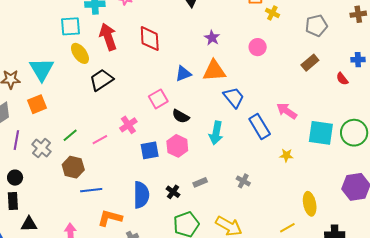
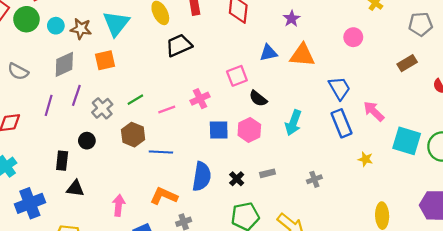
purple star: (212, 38) -> (292, 19), moved
blue trapezoid: (234, 97) -> (339, 88), moved
black circle: (15, 178) -> (87, 141), moved
gray cross: (243, 181) -> (314, 179), turned 32
blue line: (91, 190) -> (161, 152), moved

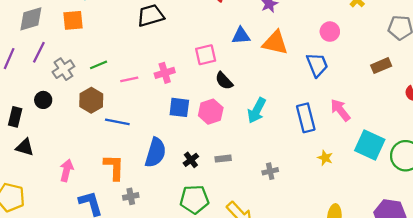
blue trapezoid: (339, 88) -> (317, 65), moved
orange L-shape: (164, 196) -> (114, 167), turned 60

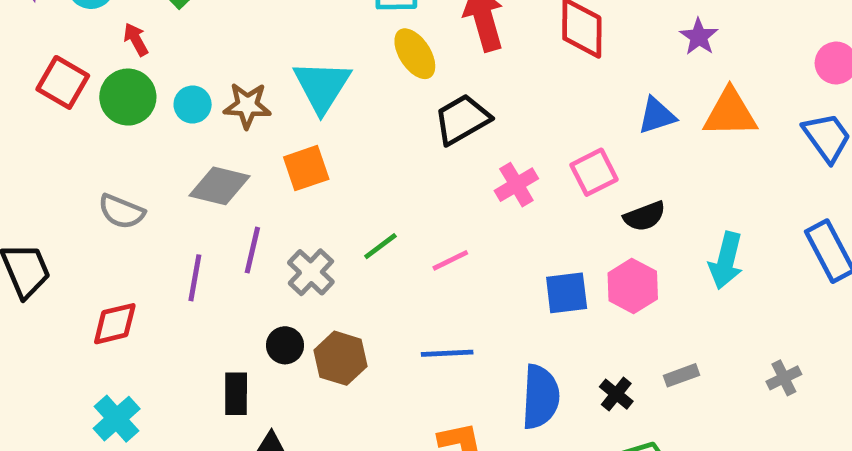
gray diamond: (31, 19) -> (219, 186), turned 44
pink cross: (165, 73) -> (516, 185), moved
black semicircle: (224, 81) -> (645, 216), turned -54
brown hexagon: (91, 100) -> (341, 358), moved

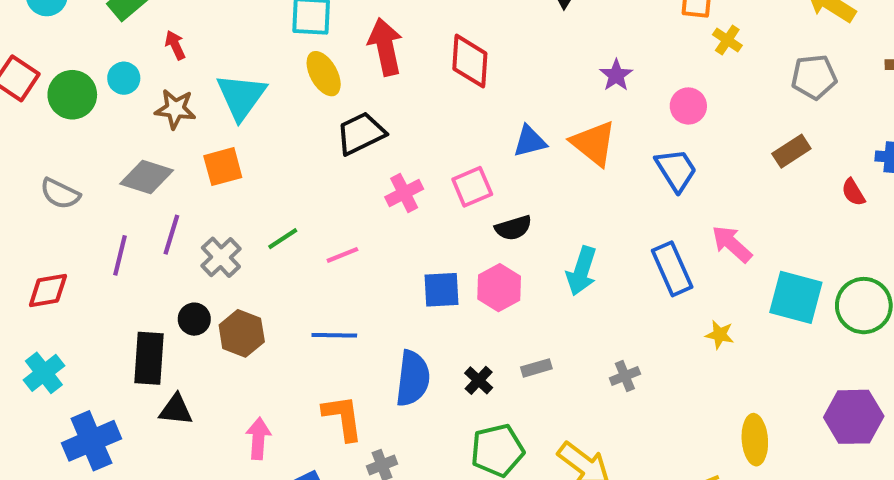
purple star: (699, 37) -> (616, 75), moved
red arrow: (136, 39) -> (175, 45), moved
cyan circle: (193, 104) -> (124, 78), moved
orange triangle: (730, 113) -> (594, 143), turned 36
black rectangle: (236, 394) -> (149, 358), size x1.4

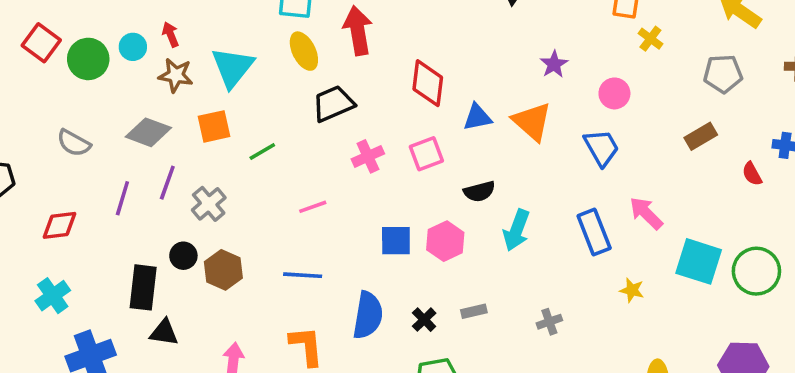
red arrow: (175, 45) -> (171, 34), moved
red diamond: (470, 61) -> (428, 83), moved
black semicircle: (513, 228) -> (479, 191), moved
green line: (283, 239) -> (262, 152), moved

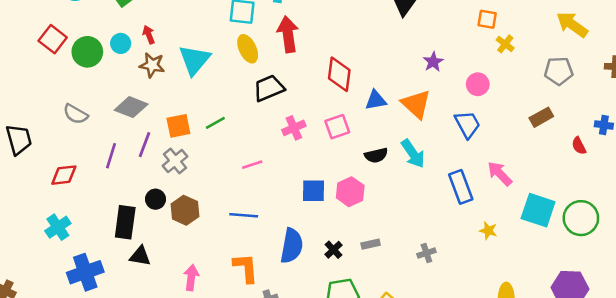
orange square: (214, 126) -> (178, 126), moved
cyan arrow: (516, 230) -> (413, 154), moved, turned -56

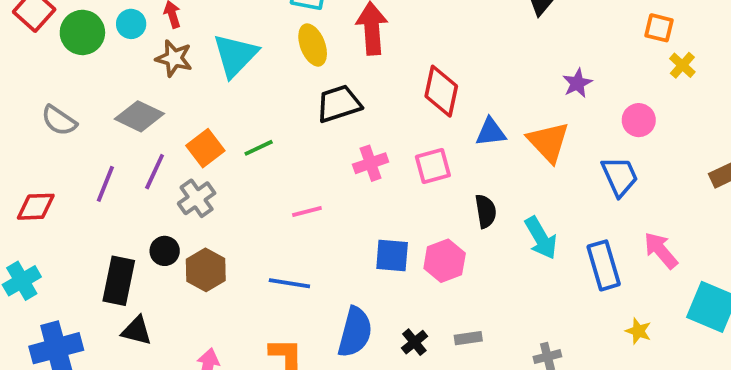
orange square: (178, 126) -> (205, 148), turned -30
cyan arrow: (413, 154) -> (541, 238), moved
black semicircle: (376, 155) -> (486, 211), turned -90

